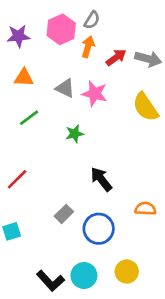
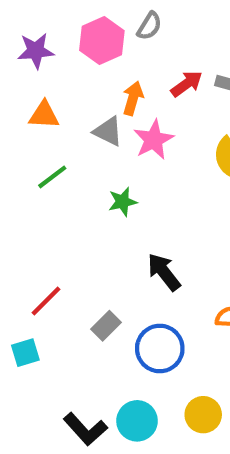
orange arrow: (88, 47) -> (133, 98), moved
pink star: (95, 94) -> (154, 140), turned 30
red line: (17, 179) -> (46, 301), moved

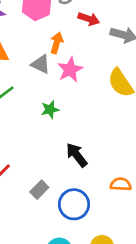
red arrow: (187, 84) -> (89, 19), moved, turned 55

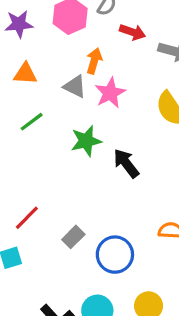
green star: (50, 110) -> (86, 141), size x1.4
black arrow: (77, 155) -> (126, 163), moved

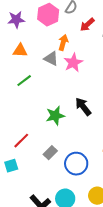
red arrow: (133, 32) -> (87, 25), turned 119
green star: (86, 141) -> (55, 116), moved

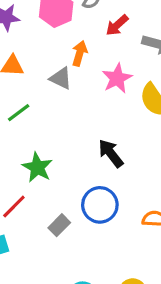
pink star: (73, 63) -> (117, 78), moved
green star: (55, 116) -> (37, 167), moved, turned -30
blue circle: (76, 164) -> (100, 205), moved

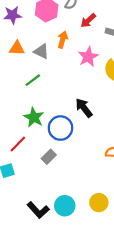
gray triangle: (61, 78) -> (41, 51), moved
green line: (19, 113) -> (33, 80), moved
blue circle: (100, 205) -> (60, 128), moved

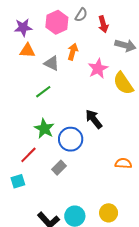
red arrow: (88, 20) -> (103, 24), moved, turned -63
orange triangle: (17, 48) -> (27, 51), moved

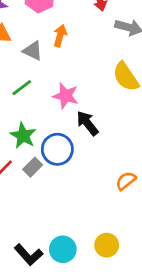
pink star: (98, 69) -> (66, 96), moved, turned -30
orange semicircle: (123, 163) -> (126, 181), turned -42
gray rectangle: (59, 168) -> (33, 167), moved

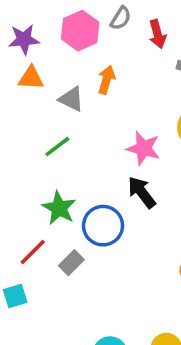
pink star: (66, 96) -> (143, 148), moved
gray rectangle: (33, 167) -> (71, 263), moved

